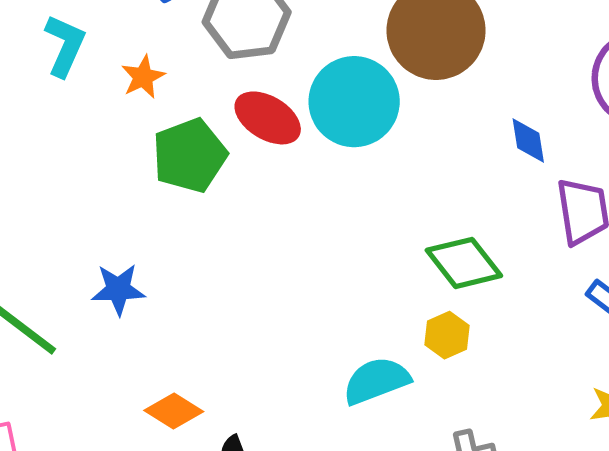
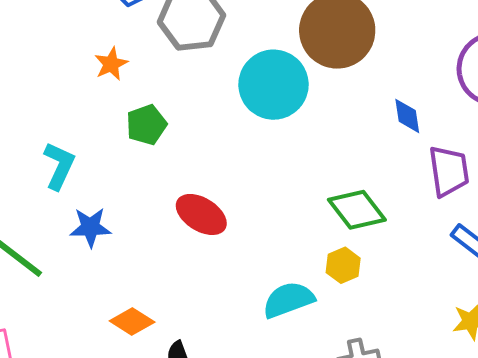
cyan L-shape: (65, 45) -> (59, 166), moved
red ellipse: (268, 118) -> (201, 214), moved
green pentagon: (190, 155) -> (146, 125), size x0.7

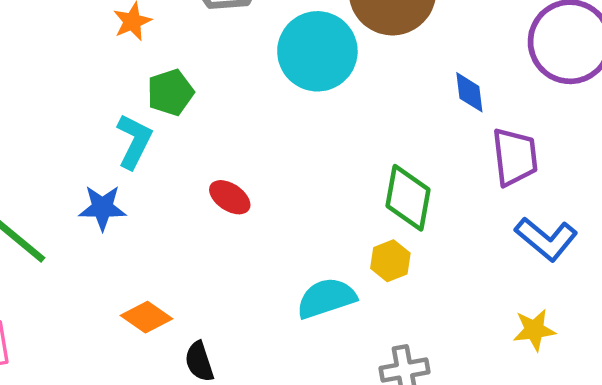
cyan L-shape: (59, 166) -> (134, 141), moved
green diamond: (357, 210) -> (408, 198), turned 46
red ellipse: (201, 214) -> (230, 197), size x0.7

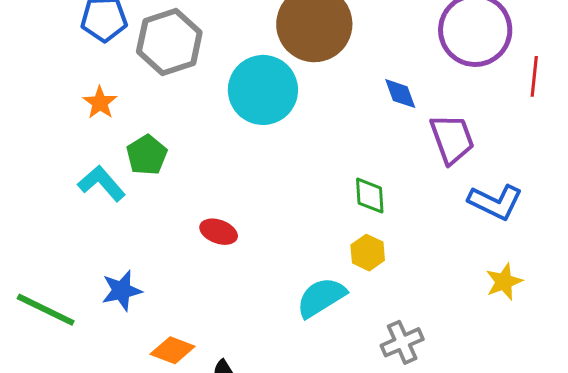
cyan L-shape: (134, 141) -> (102, 183), moved, turned -54
green diamond: (408, 198) -> (370, 196), size x0.7
blue star: (102, 208) -> (122, 291), moved

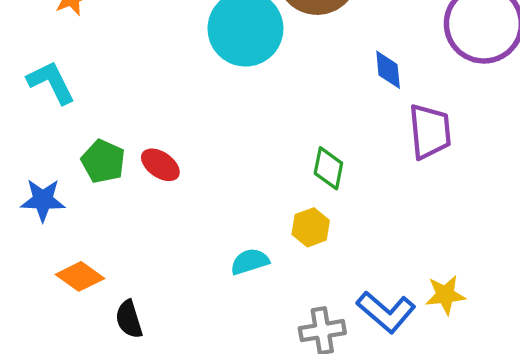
green pentagon: (147, 155) -> (103, 161), moved, turned -30
blue L-shape: (495, 202) -> (386, 312), moved
cyan semicircle: (321, 297) -> (250, 262), size x0.7

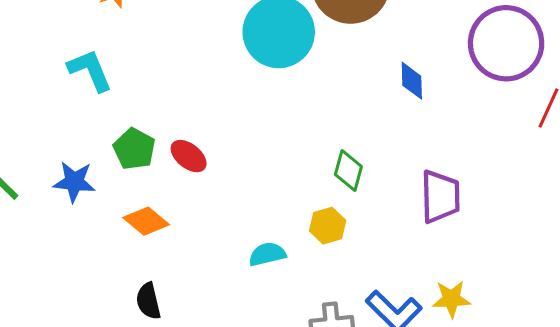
purple trapezoid: (430, 131) -> (440, 197), moved
orange diamond: (80, 276) -> (146, 221), moved

